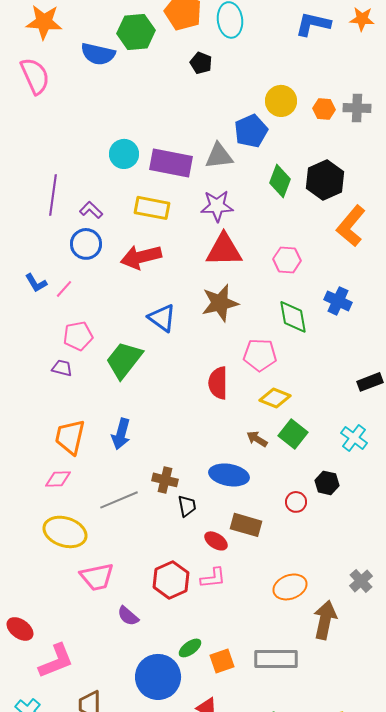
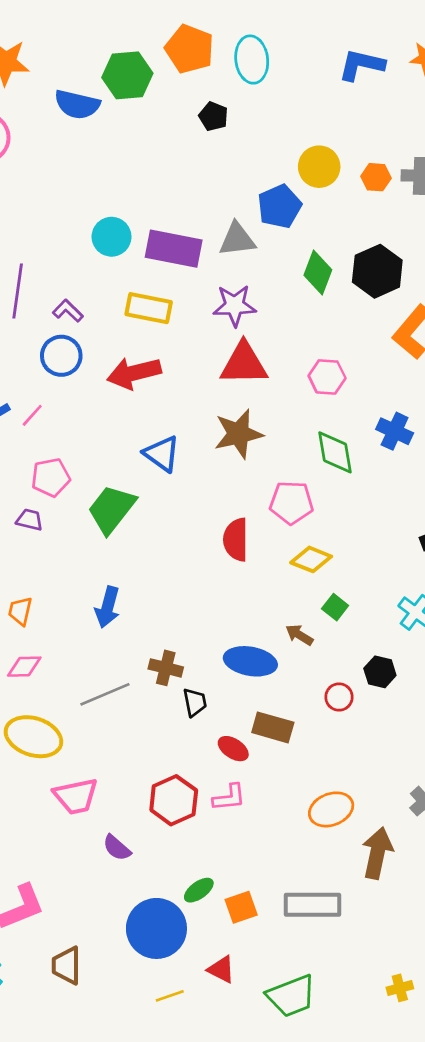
green square: (293, 434) -> (335, 607), size x0.7
orange trapezoid: (70, 437) -> (20, 611), moved, size x0.6
brown arrow: (257, 439) -> (299, 635), moved

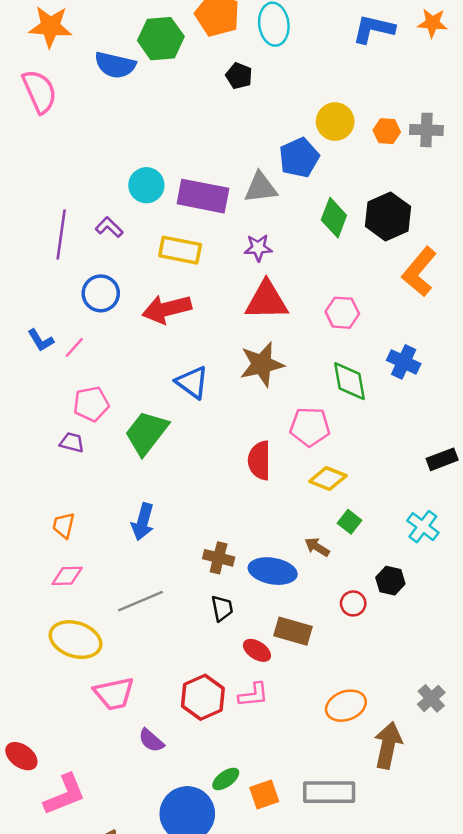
purple star: (235, 306) -> (258, 248), size x0.7
purple L-shape: (68, 311) -> (109, 227), moved
brown cross: (166, 668) -> (219, 558), moved

